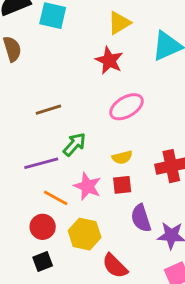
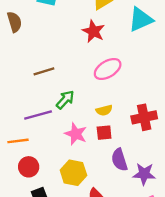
orange line: (56, 198) -> (18, 141), moved, turned -36
red circle: (43, 227) -> (29, 167), moved

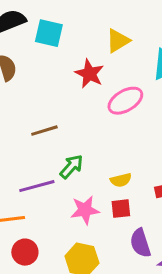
red star: (93, 31) -> (89, 74), moved
pink ellipse: (108, 69) -> (125, 101), moved
pink star: (76, 134) -> (85, 210), turned -30

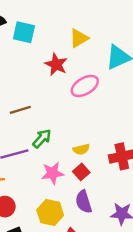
red square: (121, 209) -> (81, 172), turned -35
purple semicircle: (140, 243) -> (84, 202), moved

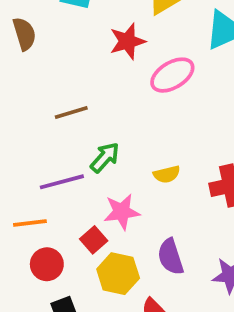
red star: (56, 64) -> (127, 41), turned 30
red square: (81, 172) -> (94, 240), moved

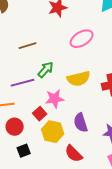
pink ellipse: (172, 75) -> (82, 39), moved
yellow semicircle: (167, 174) -> (79, 79), size x1.6

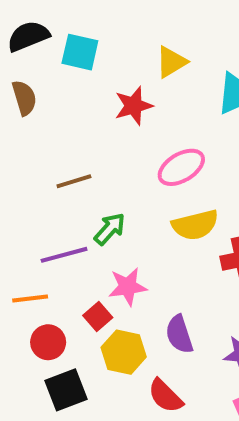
yellow semicircle: (79, 79) -> (195, 225), moved
black square: (24, 151) -> (66, 390), size x1.5

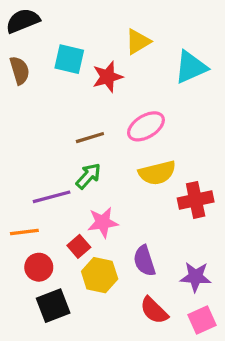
cyan square: (80, 52) -> (69, 59), moved
brown line: (74, 181) -> (90, 138), moved
red semicircle: (165, 396) -> (154, 310), moved

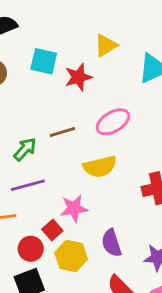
yellow semicircle: (157, 173) -> (100, 167), moved
green arrow: (88, 176) -> (25, 149), moved
red circle: (39, 267) -> (31, 249), moved

